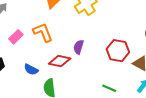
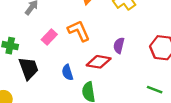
blue semicircle: (31, 69) -> (67, 72), turned 48

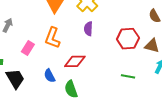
orange L-shape: (79, 31) -> (52, 38), turned -125
purple semicircle: (119, 45) -> (88, 29), moved

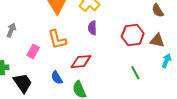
orange L-shape: (52, 38) -> (57, 40), turned -30
green line: (128, 76) -> (135, 73), turned 56

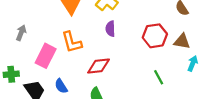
pink rectangle: (33, 51) -> (46, 56), size x1.5
blue semicircle: (57, 78) -> (61, 86), moved

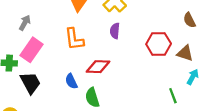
pink rectangle: (46, 56) -> (31, 50), moved
green line: (159, 77) -> (173, 96), moved
blue semicircle: (61, 86) -> (71, 81), moved

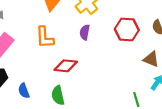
red hexagon: (159, 44) -> (127, 29), moved
blue semicircle: (71, 81) -> (24, 91), moved

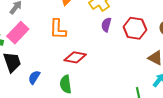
purple semicircle: (85, 32) -> (106, 25), moved
blue semicircle: (24, 91) -> (34, 77), turned 48

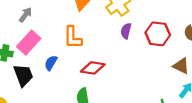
blue semicircle: (34, 77) -> (51, 63), moved

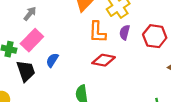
orange L-shape: (73, 37) -> (97, 32), moved
red diamond: (93, 68) -> (104, 60), moved

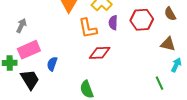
pink rectangle: (32, 40) -> (29, 50), turned 35

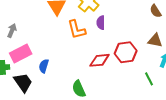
red hexagon: (142, 20) -> (126, 52), moved
red diamond: (100, 53) -> (100, 60), moved

